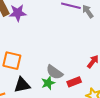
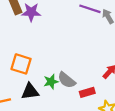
green star: (48, 83) -> (51, 82), moved

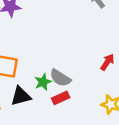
red rectangle: (87, 92) -> (61, 98), moved

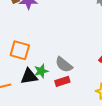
green star: (43, 82) -> (41, 71), moved

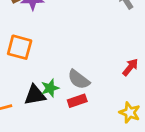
orange square: (20, 50) -> (20, 47), moved

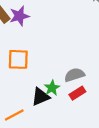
gray semicircle: (79, 79) -> (74, 75), turned 138

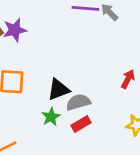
black triangle: (41, 97) -> (59, 89), moved

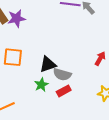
gray semicircle: (78, 102) -> (62, 74), turned -150

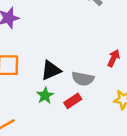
gray semicircle: (62, 74) -> (83, 79), moved

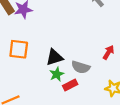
green star: (45, 96) -> (57, 74), moved

